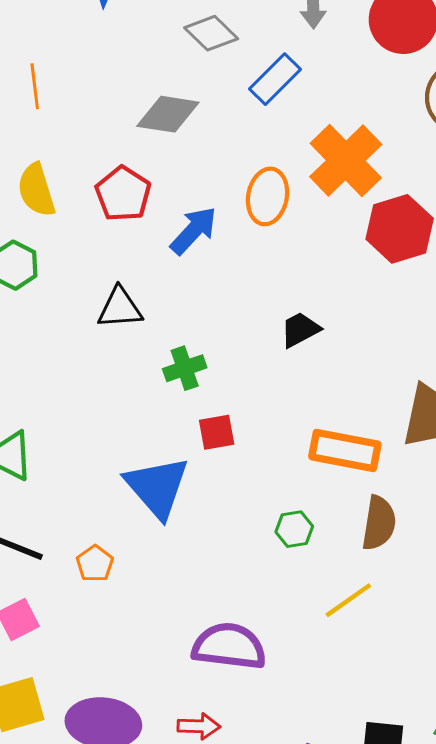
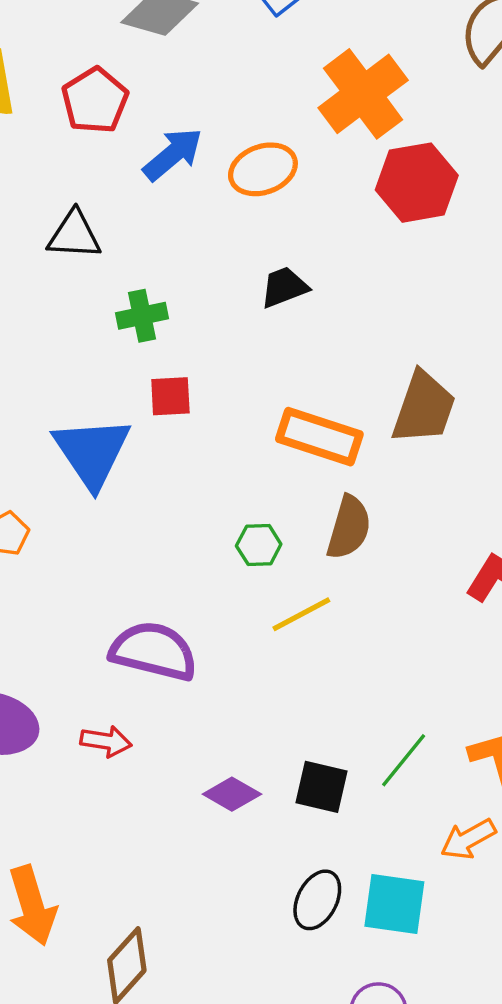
orange ellipse: (268, 196) -> (263, 169), moved, turned 52
green hexagon: (294, 529) -> (259, 545), moved

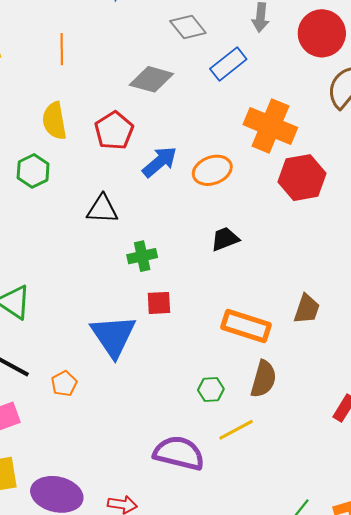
orange cross: (363, 94) -> (270, 126), turned -30
brown trapezoid: (424, 408) -> (307, 309), size x0.7
purple semicircle: (154, 651) -> (179, 453), moved

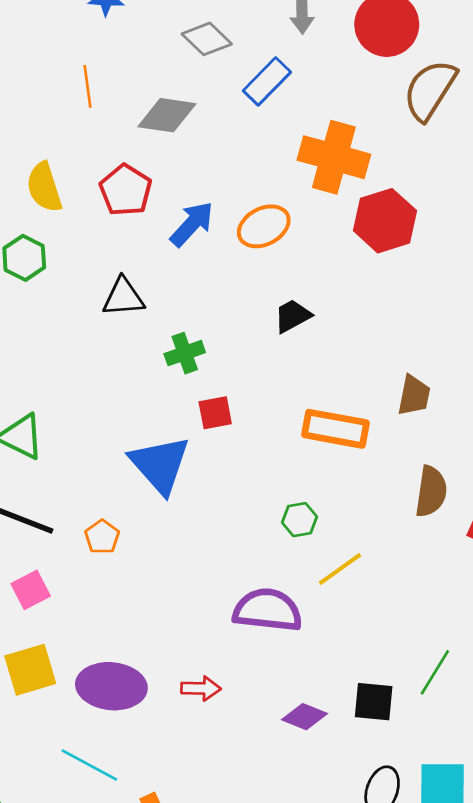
orange line: (62, 49) -> (88, 86), moved
brown semicircle: (263, 379) -> (431, 491), moved

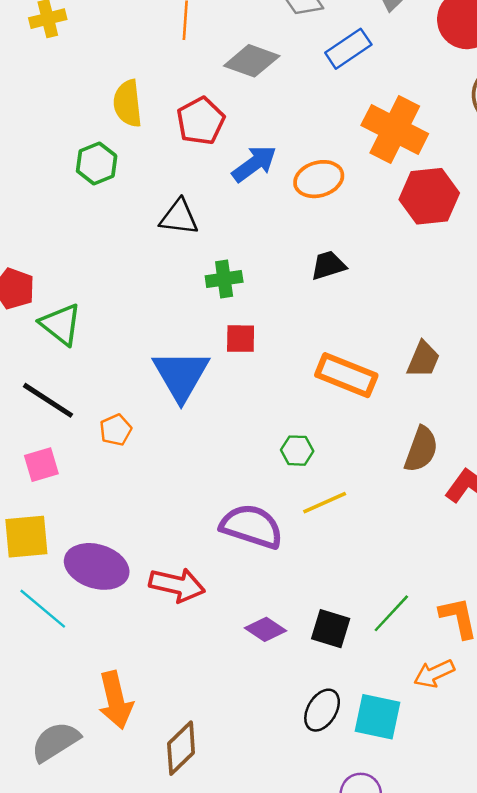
red arrow: (201, 688) -> (177, 585), size x1.5
cyan line: (89, 765) -> (43, 609), moved

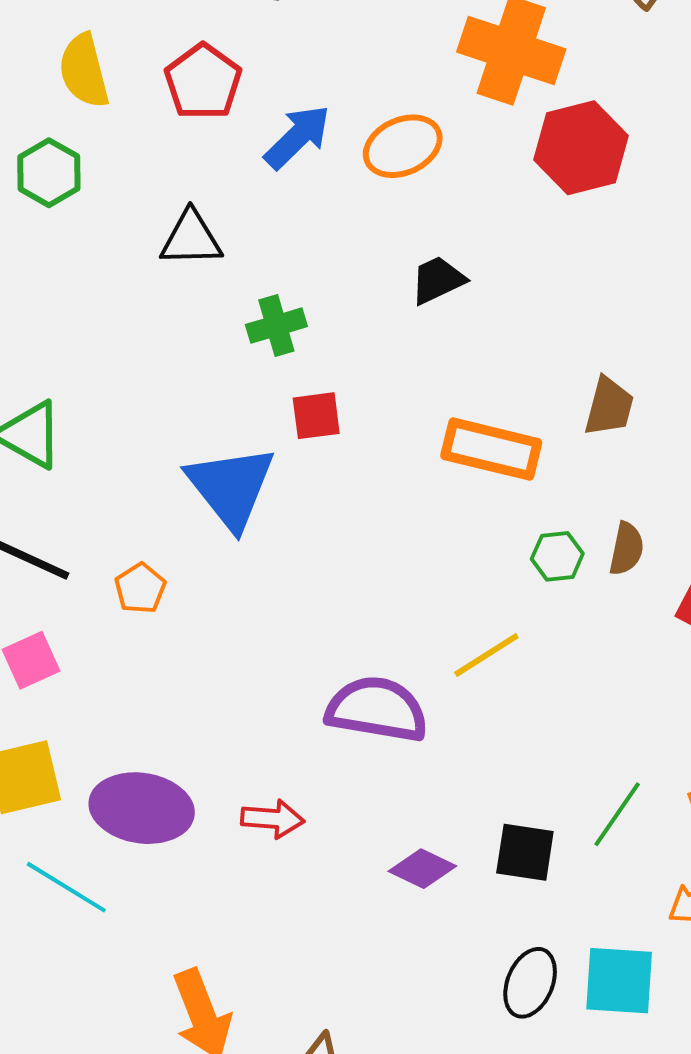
brown semicircle: (421, 449) -> (626, 549), size x0.7
green hexagon: (297, 451) -> (557, 556), moved
red arrow: (177, 585) -> (273, 819), size x0.7

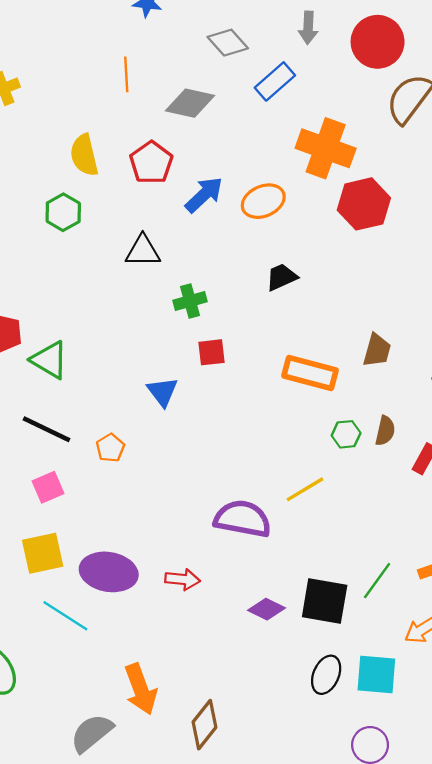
blue triangle: (231, 487) -> (163, 392), size x0.6
black square: (525, 852) -> (325, 601), size x1.4

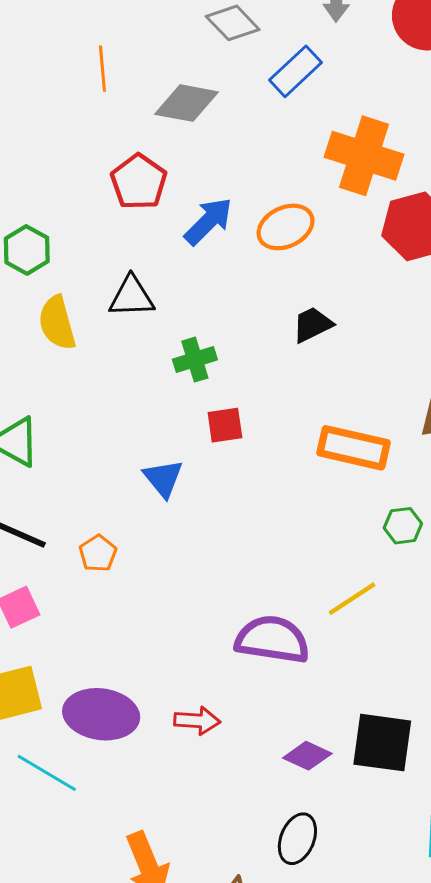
yellow semicircle: (84, 155) -> (57, 323), moved
black ellipse: (326, 675) -> (297, 839), moved

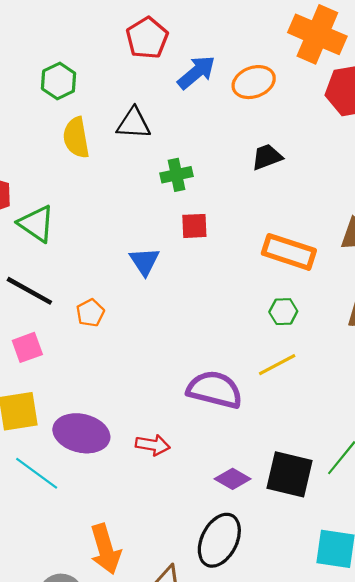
green hexagon: (403, 526) -> (283, 312), moved
black ellipse: (297, 839) -> (219, 540), size x1.4

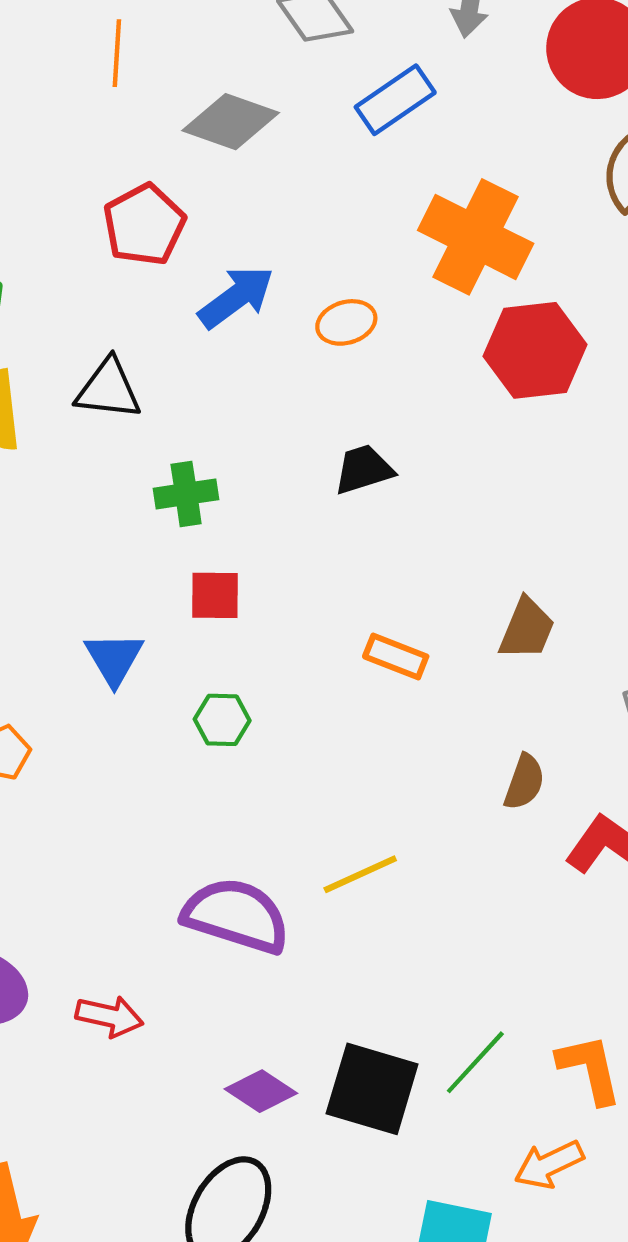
orange ellipse: (254, 82) -> (346, 322), size x0.7
orange rectangle: (289, 252) -> (396, 656), size x0.6
green hexagon: (283, 312) -> (222, 720), moved

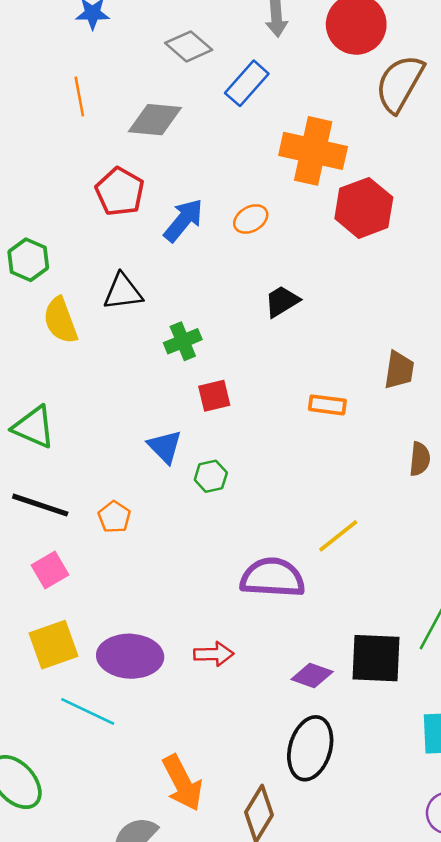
green hexagon: (222, 720) -> (211, 476), moved

